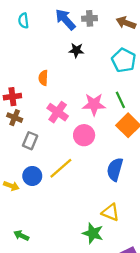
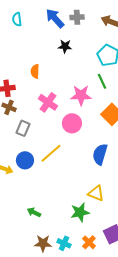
green line: (120, 100) -> (102, 81), moved
green star: (93, 233) -> (80, 212), turned -30
green arrow: (21, 235) -> (34, 212), moved

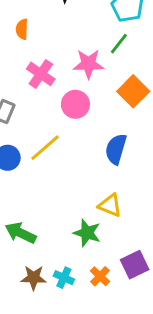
green line: (102, 81) -> (119, 44), turned 63
green arrow: (34, 212) -> (21, 233), size x1.5
green star: (80, 212) -> (87, 233), turned 30

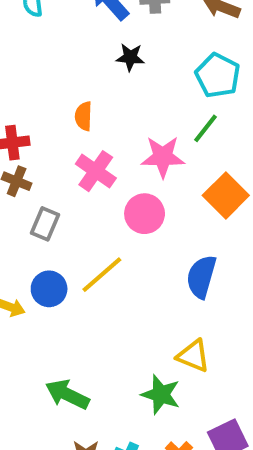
orange semicircle: (22, 29) -> (84, 116), moved

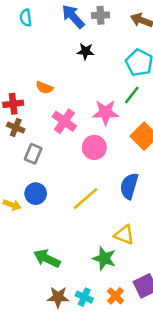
orange semicircle: (84, 116) -> (44, 88), moved, turned -70
yellow line: (102, 275) -> (86, 199), moved

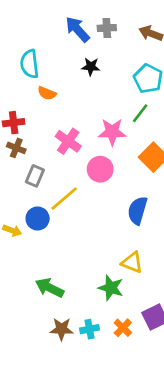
cyan semicircle: (26, 18) -> (30, 64), moved, size x1.5
orange semicircle: (44, 88) -> (47, 93), moved
yellow line: (86, 199) -> (64, 199), moved
cyan cross: (84, 297) -> (90, 329), turned -35

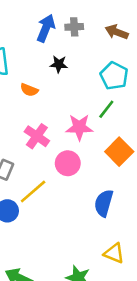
blue arrow: (78, 29) -> (46, 28), turned 64
orange semicircle: (47, 93) -> (29, 90), moved
yellow triangle: (132, 262) -> (114, 253), moved

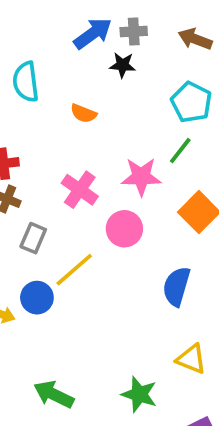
blue arrow: (46, 28) -> (93, 33), turned 32
black star: (59, 64) -> (123, 65), moved
orange semicircle: (29, 90) -> (83, 113), moved

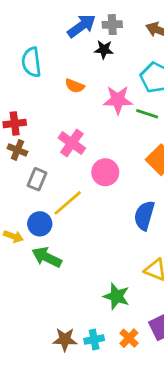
green line: (180, 151) -> (147, 114), turned 70
pink star: (141, 177) -> (118, 100), moved
green arrow: (54, 394) -> (47, 257), moved

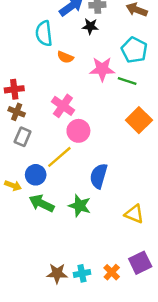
cyan semicircle: (31, 62) -> (44, 33), moved
pink circle: (105, 172) -> (78, 131), moved
gray rectangle: (37, 179) -> (23, 137), moved
blue semicircle: (144, 215) -> (99, 176), moved
green star: (116, 296) -> (80, 206), moved

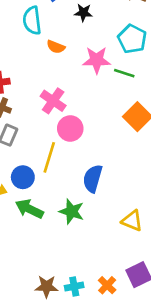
yellow line: (59, 157) -> (49, 157), turned -32

